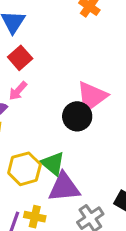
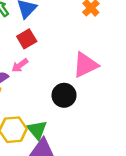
pink triangle: (92, 96) -> (85, 65), moved

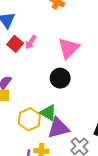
pink arrow: (20, 65) -> (31, 42), moved

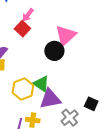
red square: (15, 44) -> (22, 29), moved
pink triangle: (69, 48) -> (66, 35), moved

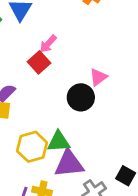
pink triangle: (66, 35) -> (98, 77), size x0.6
green triangle: (41, 84) -> (59, 142), turned -42

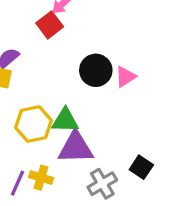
pink triangle: (98, 77) -> (125, 77), moved

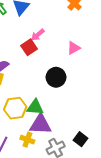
pink triangle: (125, 77) -> (74, 48), moved
yellow cross: (41, 178) -> (27, 140), moved

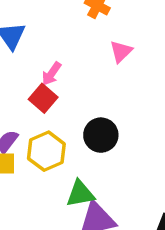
pink triangle: (74, 48) -> (121, 51), moved
yellow hexagon: (15, 108) -> (46, 151), moved

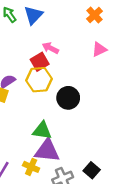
pink arrow: (51, 74) -> (50, 48), turned 63
yellow hexagon: (46, 151) -> (39, 80), moved

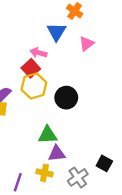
blue triangle: (33, 15) -> (57, 32), moved
purple triangle: (47, 151) -> (57, 154), size x0.7

